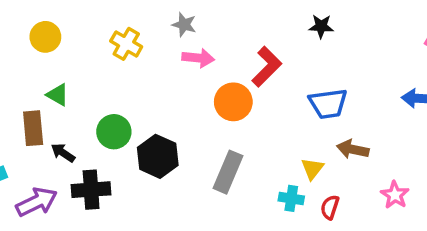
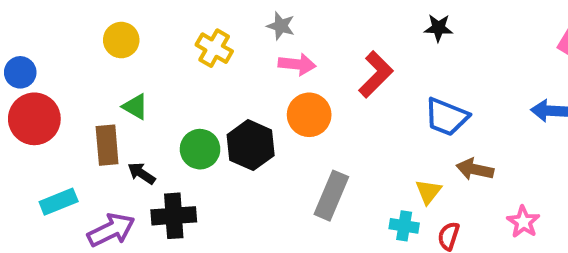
orange circle: (233, 102) -> (309, 115), moved
blue trapezoid: (328, 104) -> (447, 117), turned 30
black hexagon: (158, 156) -> (251, 145), moved

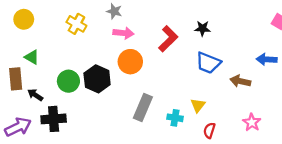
black star: (438, 28) -> (202, 28), moved
brown arrow: (475, 169) -> (240, 81), moved
cyan cross: (404, 226) -> (175, 118), moved

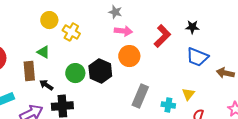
yellow circle: (24, 19) -> (49, 20), moved
yellow cross: (76, 24) -> (71, 32), moved

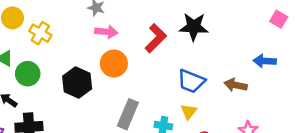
black star: (192, 27) -> (194, 27), size x1.6
blue trapezoid: (197, 57) -> (191, 81), moved
green circle: (75, 73) -> (28, 74), moved

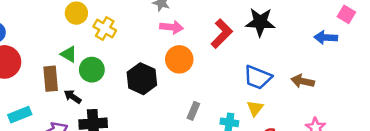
blue arrow: (265, 61) -> (326, 38), moved
gray rectangle: (128, 114) -> (193, 111), size x0.6

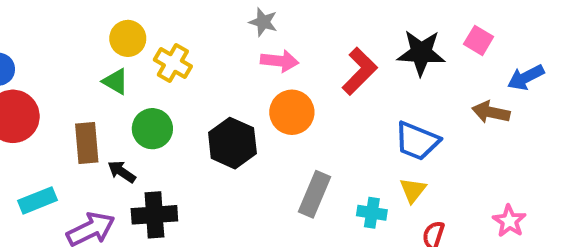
pink square: (346, 14) -> (479, 40), moved
blue arrow: (326, 38) -> (526, 77), turned -30
green triangle: (69, 54) -> (115, 81), moved
brown arrow: (303, 81) -> (491, 112), moved
gray rectangle: (193, 111) -> (314, 194), size x1.5

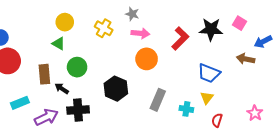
yellow cross: (173, 63) -> (104, 28), moved
black hexagon: (232, 143) -> (116, 89), moved

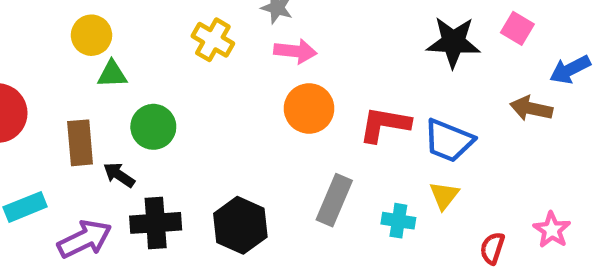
yellow circle: (65, 22) -> (91, 35), moved
red L-shape: (180, 38) -> (385, 125), moved, turned -125
green triangle: (59, 44) -> (112, 74), turned -32
black hexagon: (116, 89) -> (240, 225), moved
red semicircle: (217, 120) -> (492, 248), moved

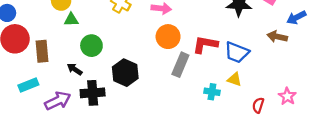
brown rectangle: (80, 143) -> (42, 51), moved
yellow triangle: (444, 196) -> (234, 79), turned -49
gray rectangle: (334, 200) -> (180, 65), moved
black hexagon: (240, 225) -> (125, 73), moved

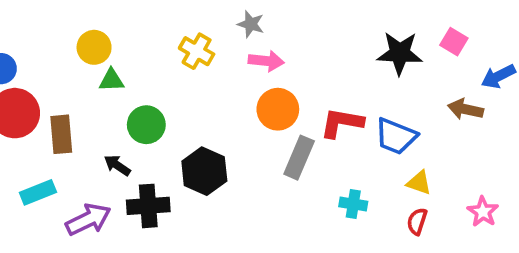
yellow triangle: (234, 79) -> (419, 183), moved
red semicircle: (258, 105) -> (417, 221), moved

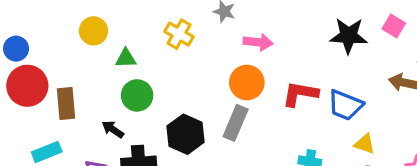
pink arrow: (266, 61) -> (258, 42), moved
green triangle: (111, 80) -> (126, 58), moved
gray rectangle: (299, 158) -> (236, 123), moved

